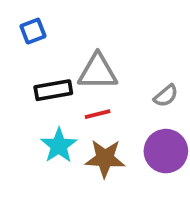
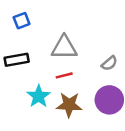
black rectangle: (53, 90) -> (17, 60), moved

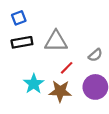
black rectangle: (17, 60) -> (22, 42), moved
red line: (64, 75) -> (67, 68), moved, turned -32

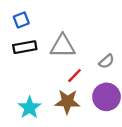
cyan star: (34, 84) -> (30, 108), moved

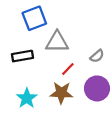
blue square: (21, 20) -> (34, 18), moved, size x1.6
black rectangle: (25, 47) -> (22, 56), moved

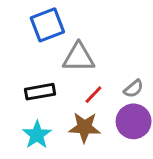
black rectangle: (22, 56) -> (40, 92), moved
gray semicircle: (97, 56) -> (134, 89), moved

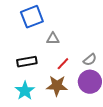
gray triangle: (79, 58) -> (53, 39), size x0.6

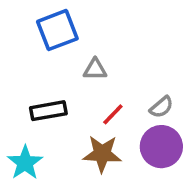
cyan star: (25, 91) -> (25, 163), moved

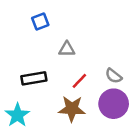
blue square: (57, 30) -> (40, 21), size x0.6
gray semicircle: (161, 107) -> (114, 76), turned 78

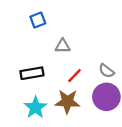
cyan star: (17, 115) -> (35, 107), moved

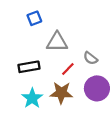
gray triangle: (63, 46) -> (57, 42), size x1.5
gray semicircle: (106, 71) -> (90, 58), moved

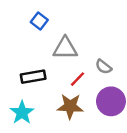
blue square: (34, 18) -> (39, 21), turned -32
cyan star: (32, 98) -> (22, 112), moved

